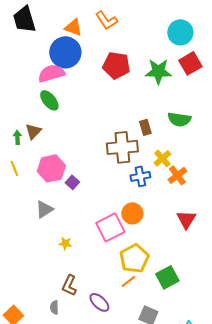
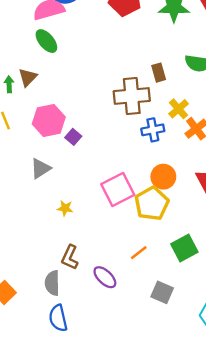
orange circle: (132, 213) -> (163, 177), moved
yellow pentagon: (134, 258) -> (152, 204), moved
gray semicircle: (54, 307) -> (52, 283), size x1.5

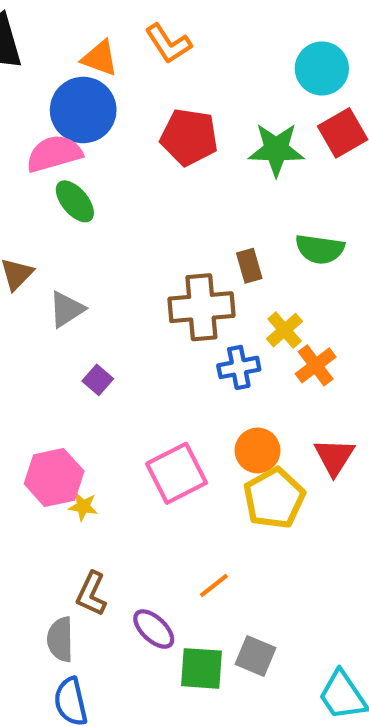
green ellipse: (46, 41) -> (75, 201), moved
pink hexagon: (49, 121) -> (54, 477), moved
gray triangle: (41, 168) -> (67, 309), moved
yellow pentagon: (152, 204) -> (274, 498), moved
green square: (184, 248) -> (201, 668), moved, turned 32

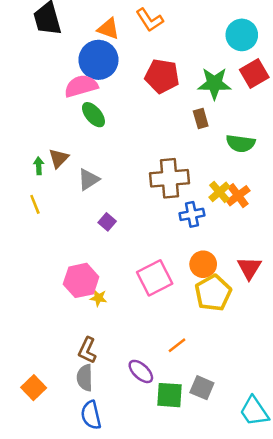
brown rectangle: (249, 266) -> (201, 118), moved
orange cross: (316, 365) -> (238, 196), moved
brown L-shape: (91, 594) -> (87, 350), moved

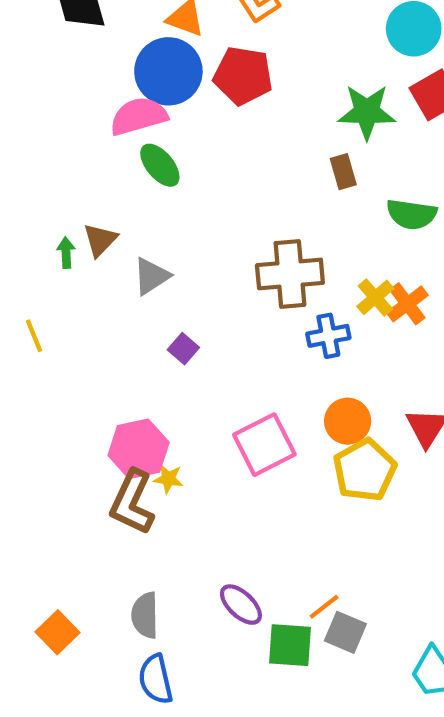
red pentagon: (162, 76) -> (243, 76), moved
yellow line: (35, 204) -> (34, 336), moved
orange line: (177, 345) -> (324, 607), moved
brown L-shape: (87, 350) -> (132, 502), moved, size x1.4

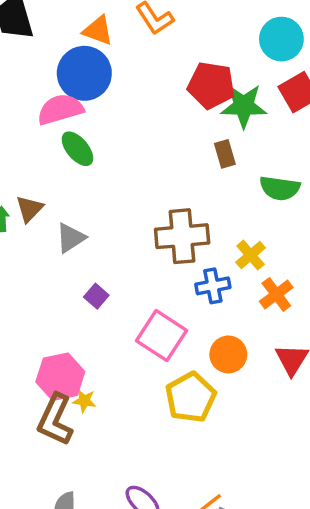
red pentagon: (243, 76) -> (211, 85), moved
orange cross: (407, 304) -> (276, 294), moved
pink square: (264, 445) -> (161, 336), moved, turned -30
yellow pentagon: (365, 470) -> (191, 397), moved

